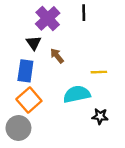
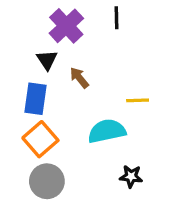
black star: (100, 116) -> (131, 176), moved
gray circle: (18, 128) -> (47, 181), moved

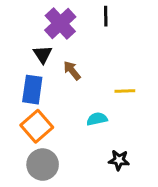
cyan semicircle: (107, 131) -> (97, 119), size x0.6

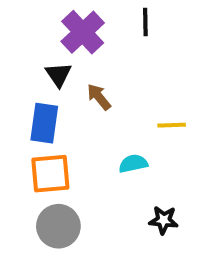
orange square: (37, 126) -> (50, 174), turned 36

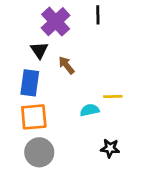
yellow line: (172, 125) -> (113, 96), moved

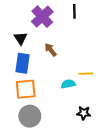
black triangle: (39, 50) -> (20, 38), moved

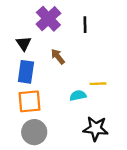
black line: (74, 11) -> (85, 25), moved
black star: (84, 113) -> (96, 129), size x1.5

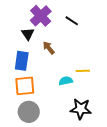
black line: (85, 25) -> (72, 21), turned -56
black triangle: (24, 44) -> (28, 34), moved

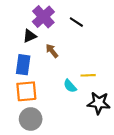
black triangle: (28, 34) -> (30, 36), turned 40
cyan semicircle: (66, 81) -> (70, 86), turned -120
black star: (81, 109) -> (99, 103), moved

